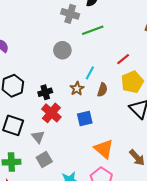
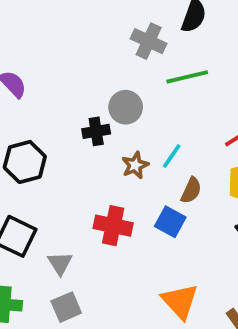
brown star: (77, 89) -> (135, 165), moved
black cross: (45, 92) -> (96, 131), moved
red cross: (51, 113) -> (113, 226), moved, turned -36
blue square: (85, 119) -> (170, 222), moved, turned 35

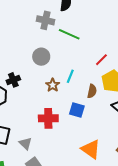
green line: (187, 77) -> (69, 34), turned 50
black cross: (96, 131) -> (13, 80), moved
brown semicircle: (191, 190) -> (92, 91), moved

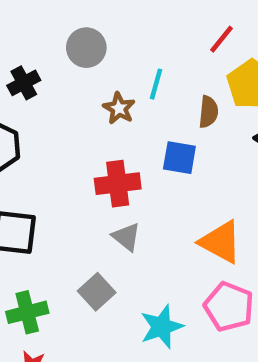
black cross: (13, 80) -> (24, 83), moved
gray triangle: (25, 143) -> (126, 237), moved

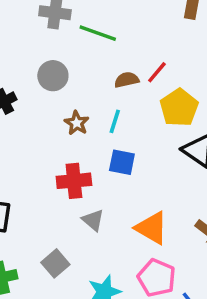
cyan line: (156, 84) -> (115, 121), moved
brown semicircle: (208, 112) -> (127, 80), moved, turned -110
gray triangle: (126, 237) -> (93, 220), moved

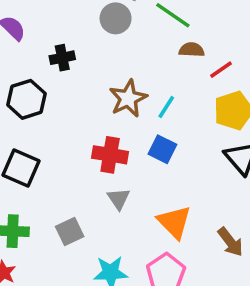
gray circle: (53, 76) -> (116, 18), moved
brown semicircle: (127, 80) -> (192, 50), moved
brown star: (77, 123) -> (128, 98), size x1.5

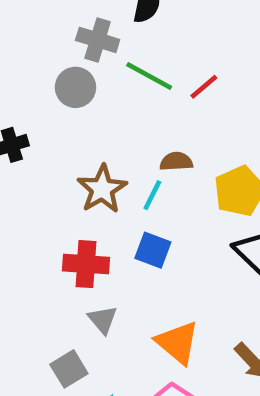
brown semicircle: (192, 50) -> (176, 162), moved
red line: (221, 70) -> (204, 87), moved
gray square: (70, 231) -> (69, 369), moved

